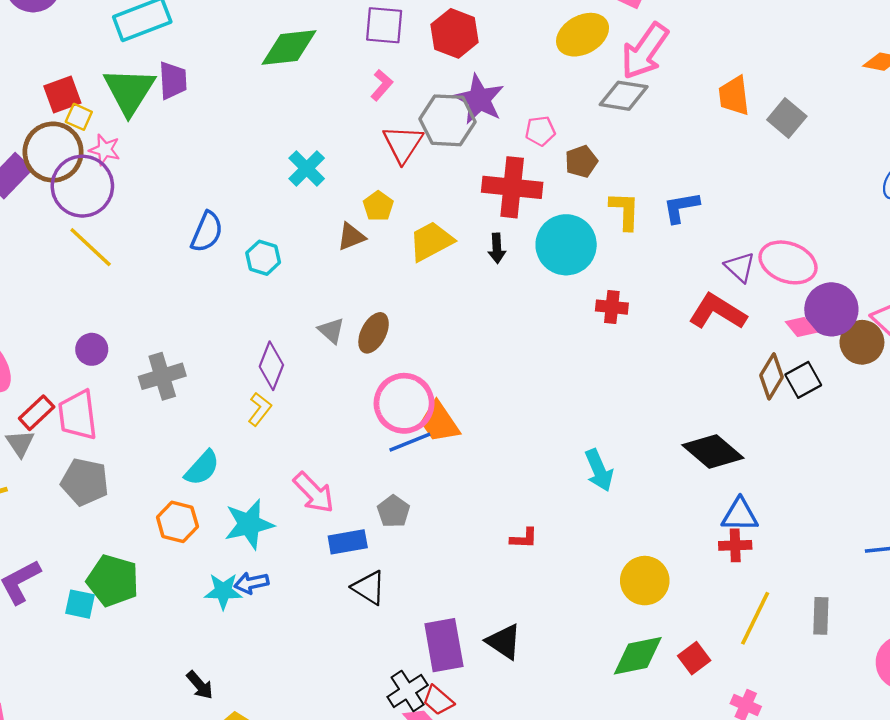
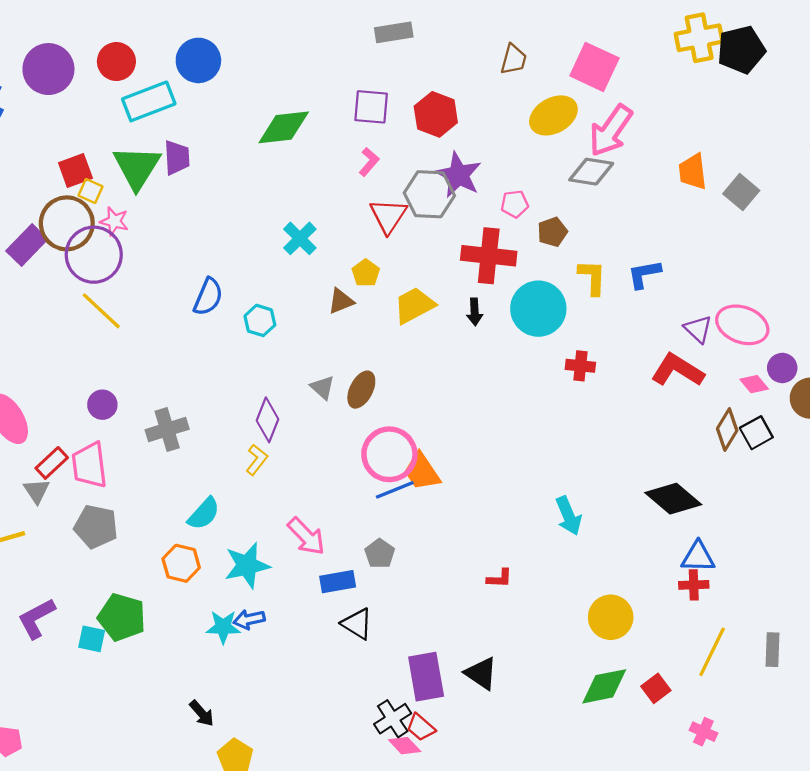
purple circle: (831, 309) -> (782, 368), size x0.6

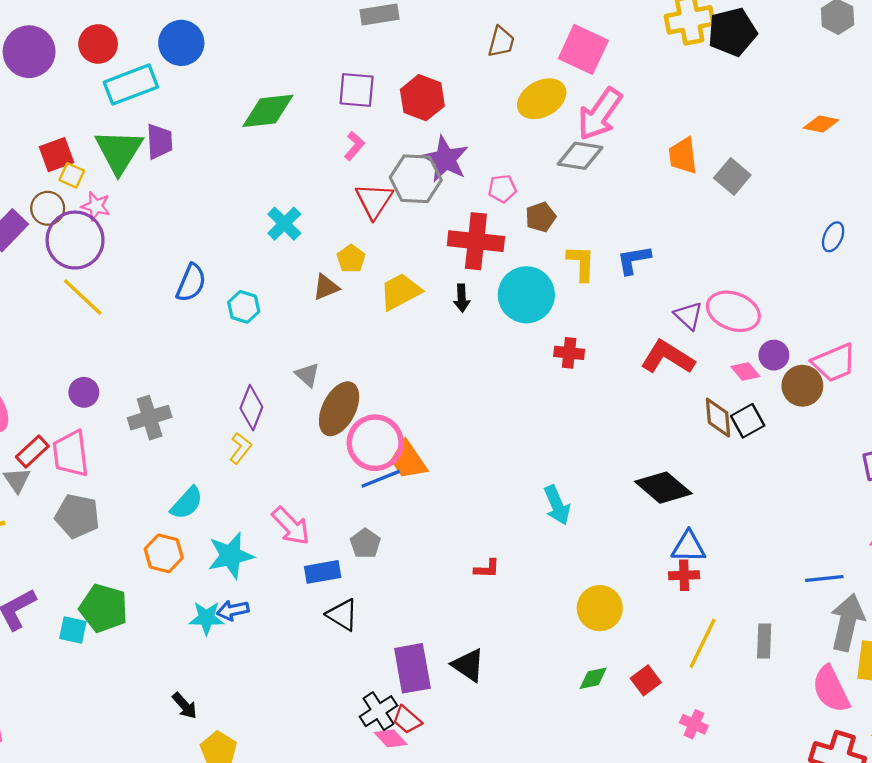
brown circle: (67, 223) -> (48, 208), size x0.6
brown ellipse: (361, 390) -> (339, 409), moved, size x1.4
brown diamond: (727, 429) -> (718, 418), turned -36
green diamond: (604, 686) -> (593, 678), size x0.6

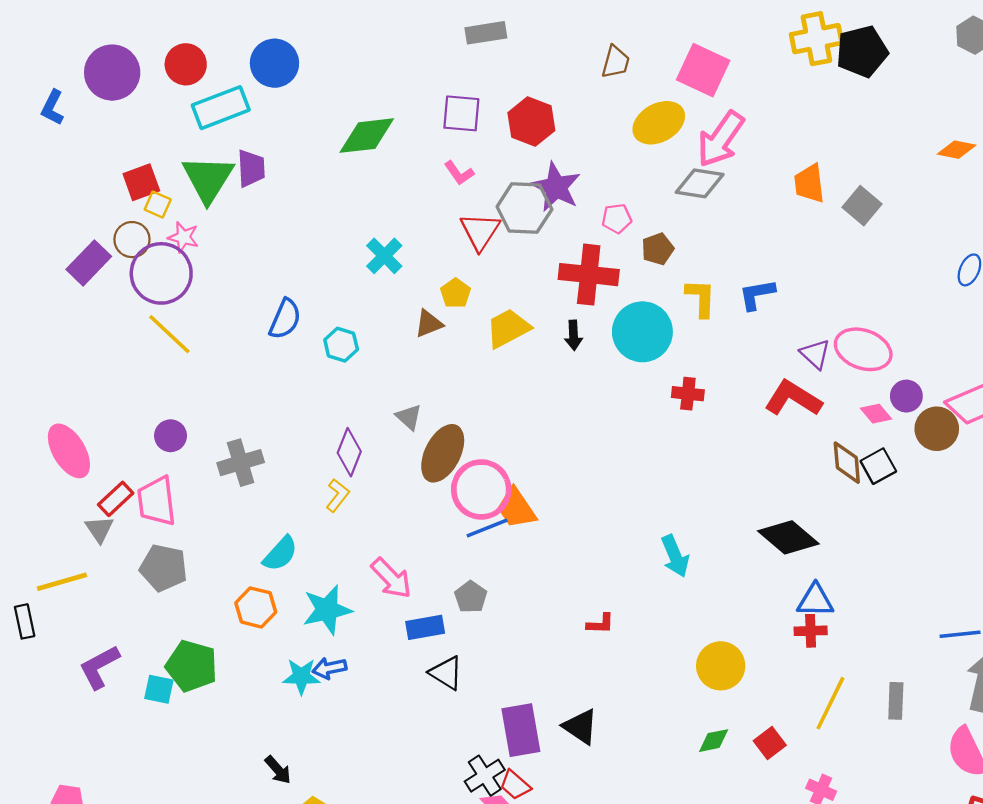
pink L-shape: (354, 146) -> (459, 173), turned 104

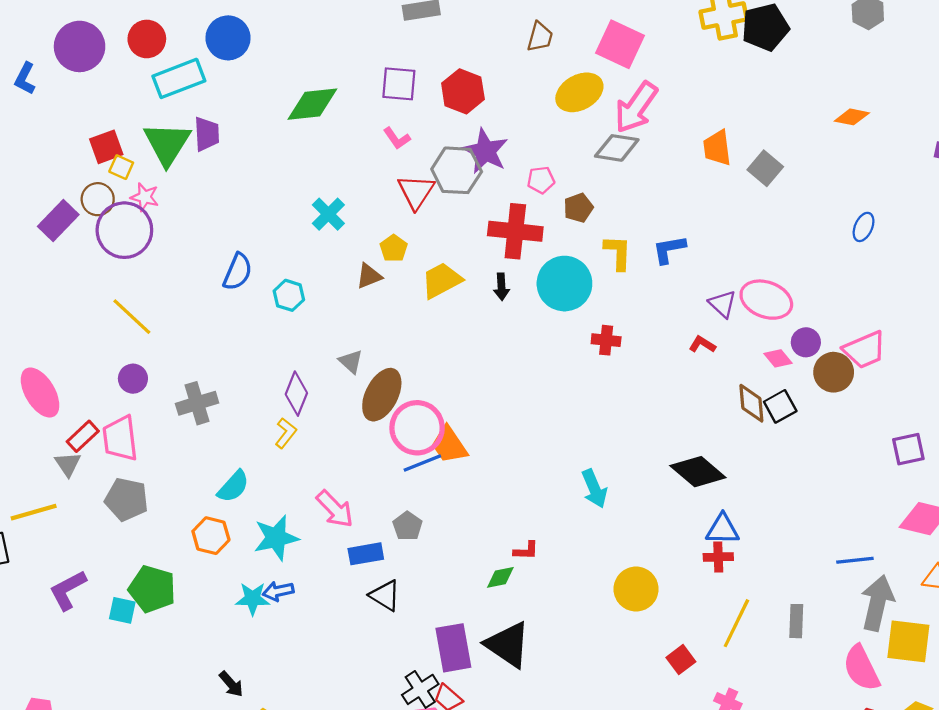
yellow line: (169, 334) -> (132, 317), moved
red L-shape: (793, 398) -> (702, 344), size x0.5
black triangle: (581, 727) -> (508, 645), size x1.4
green diamond: (714, 741) -> (500, 577), moved

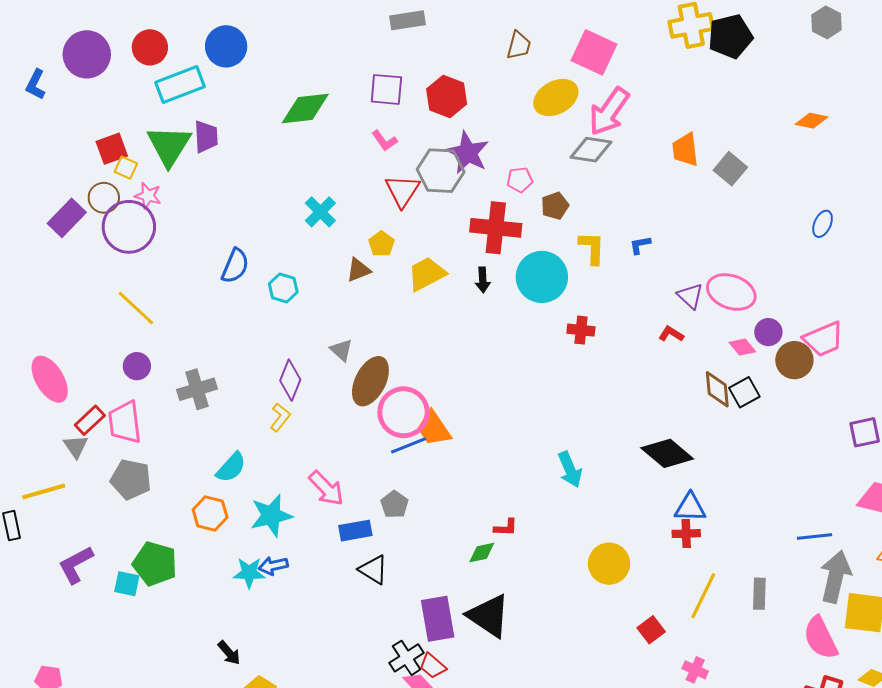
blue L-shape: (669, 249) -> (640, 245), size x0.7

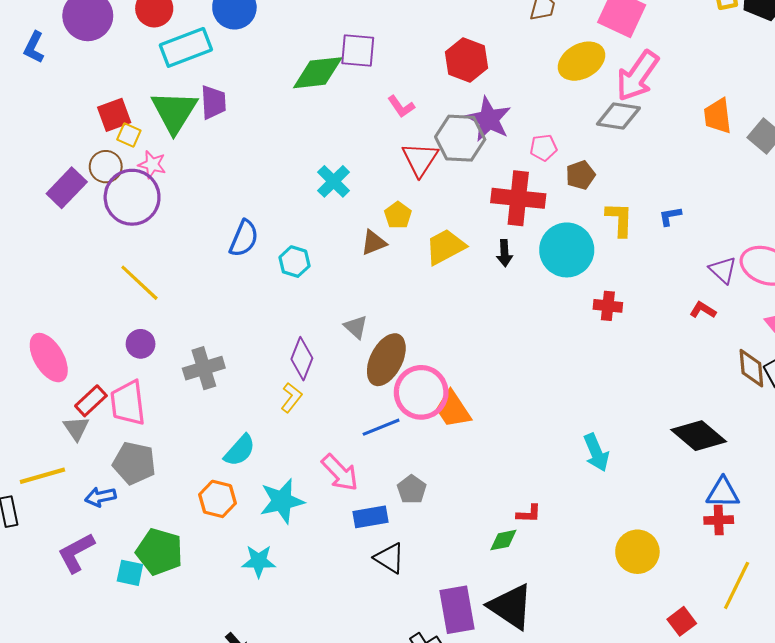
purple square: (386, 89) -> (358, 51), moved
blue line: (409, 445) -> (381, 427), moved
blue arrow: (273, 566) -> (100, 497), moved

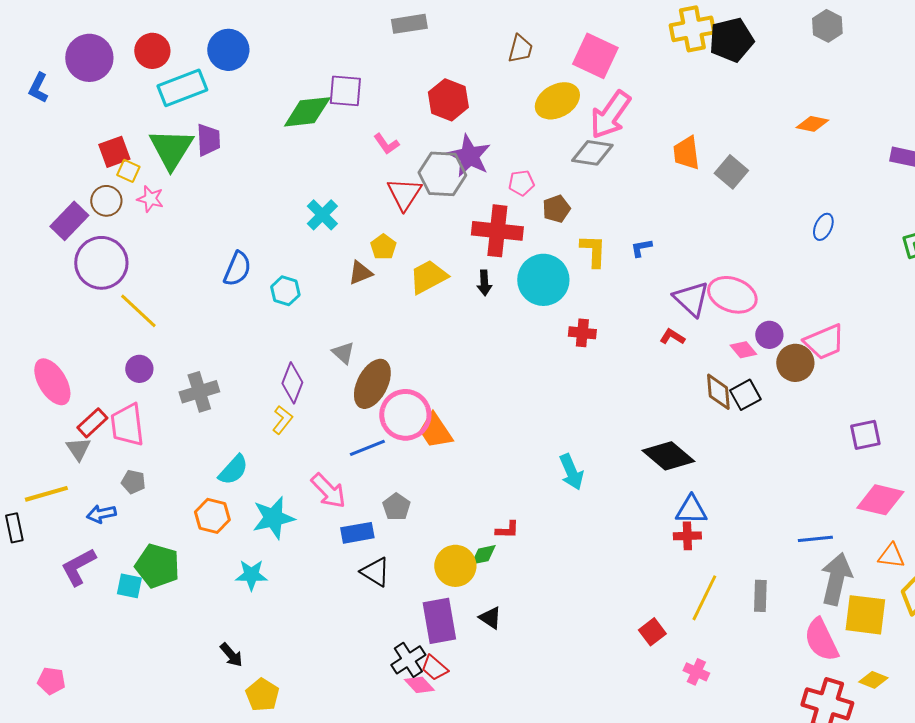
purple circle: (132, 197) -> (101, 263), moved
purple triangle: (723, 270) -> (691, 299), size x1.4
gray pentagon: (134, 463) -> (133, 482), size x0.6
yellow circle: (637, 552) -> (455, 566), moved
black triangle: (511, 607) -> (490, 618), size x0.5

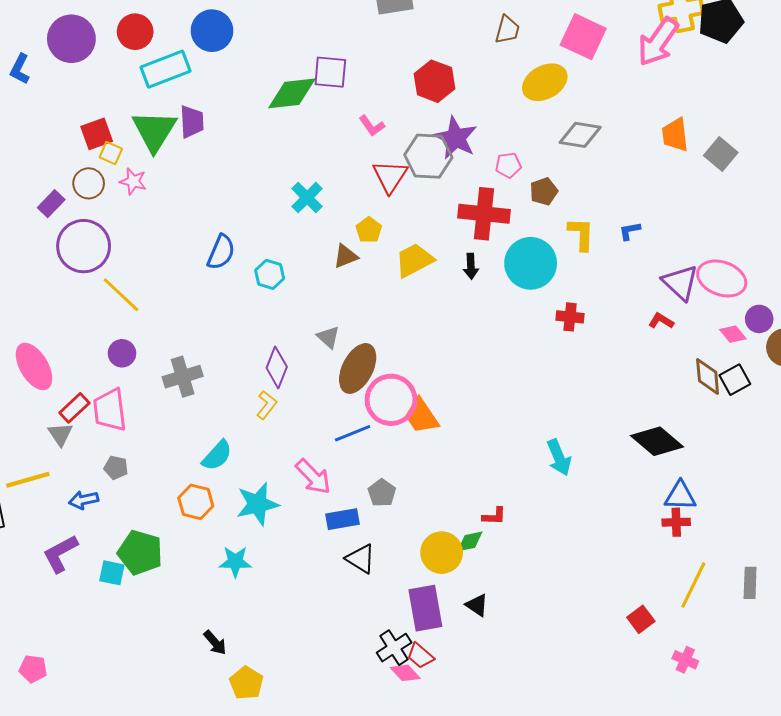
pink arrow: (610, 115) -> (658, 42), moved
purple rectangle: (69, 221) -> (51, 204), size x0.7

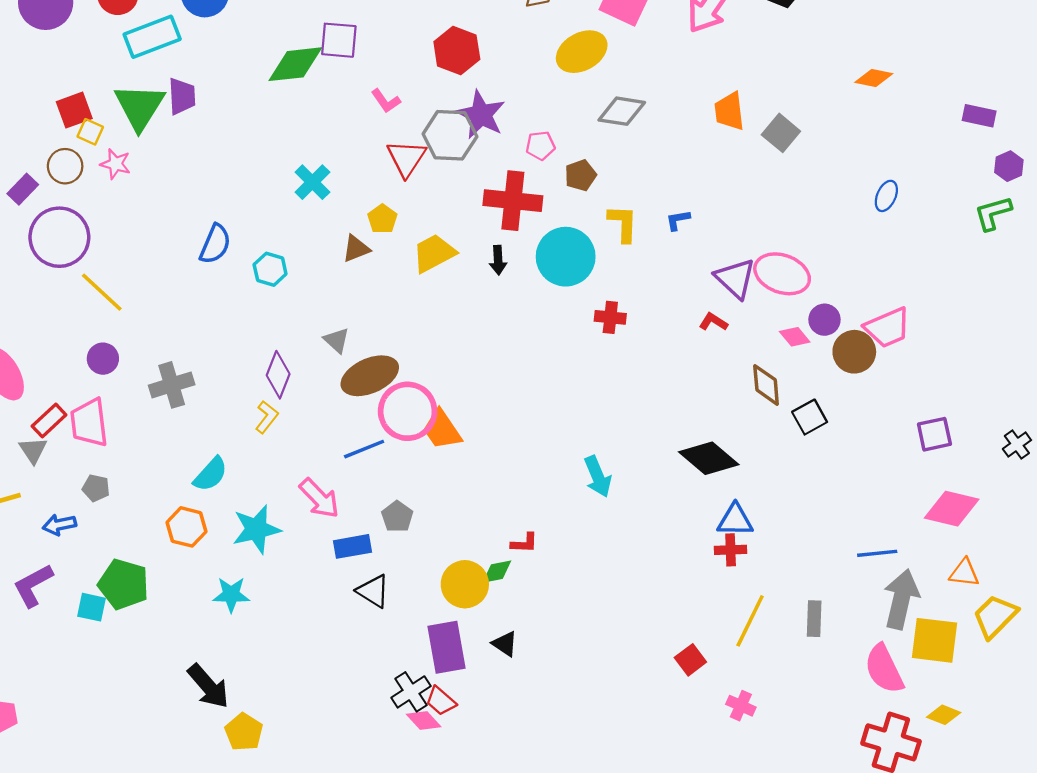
brown ellipse: (358, 368) -> (370, 376), turned 39
black square: (735, 380) -> (810, 417), moved
black arrow: (215, 643) -> (208, 686), size x1.6

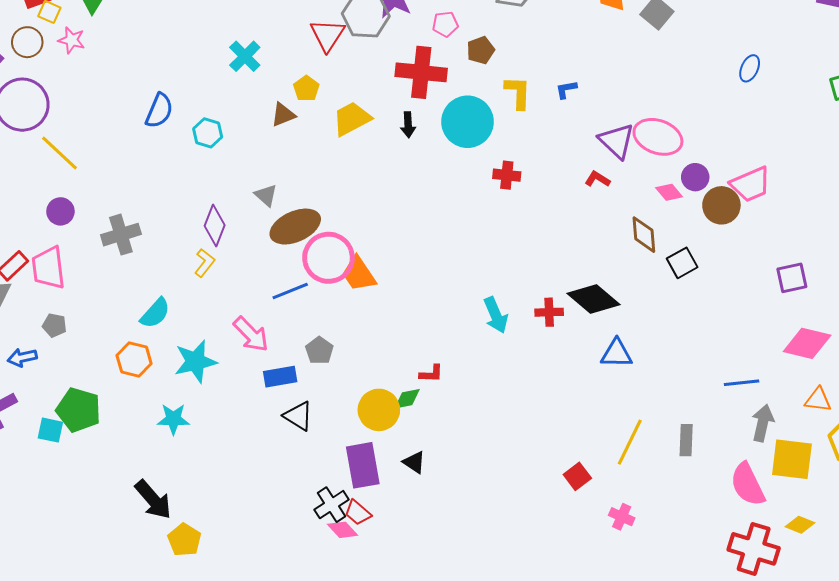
red cross: (731, 550) -> (549, 312), moved
gray arrow: (901, 599) -> (763, 423), size x0.7

